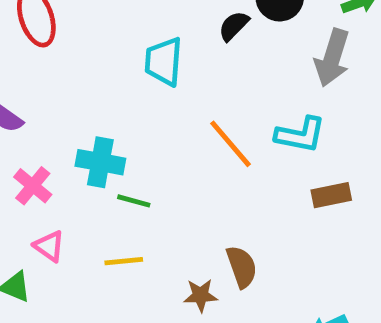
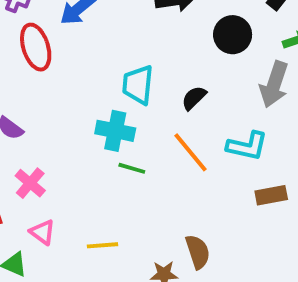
black semicircle: (234, 26) -> (194, 98), moved
cyan cross: (100, 162) -> (115, 131), moved
green line: (134, 201) -> (132, 168), moved

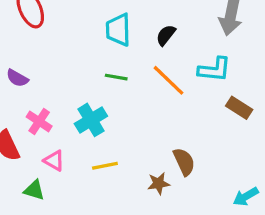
cyan cross: (115, 131) -> (91, 120), moved, turned -36
green line: (132, 168) -> (116, 77), moved
brown rectangle: (271, 195) -> (239, 108), turned 50

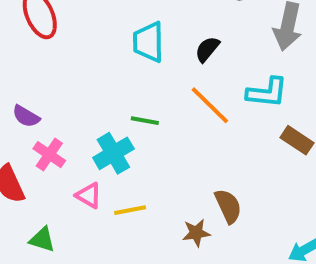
green line: (116, 77) -> (145, 121), moved
purple semicircle: (17, 78) -> (26, 116), moved
pink triangle: (54, 161) -> (89, 196), moved

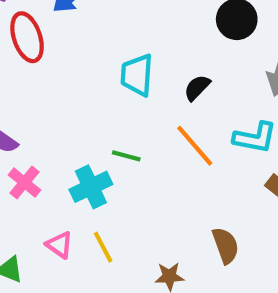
pink triangle: (89, 196) -> (60, 245), moved
brown semicircle: (228, 206) -> (226, 245), moved
yellow line: (130, 210) -> (103, 247), turned 68

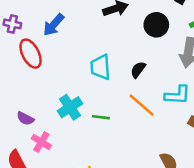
cyan cross: (91, 187) -> (70, 107), moved

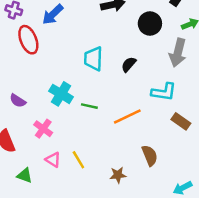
orange line: (142, 105) -> (127, 116), moved, turned -72
cyan cross: (70, 107) -> (61, 94), turned -30
pink cross: (41, 142) -> (43, 129), moved

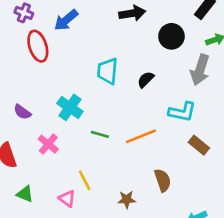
green line: (89, 106) -> (100, 134), moved
pink triangle: (53, 160) -> (67, 199), moved

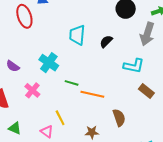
orange line: (141, 136) -> (92, 94), moved, turned 35

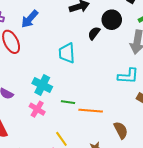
black semicircle: (106, 41) -> (94, 33), moved
pink cross: (32, 90) -> (37, 109), moved

